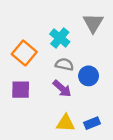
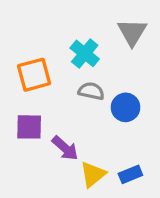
orange square: (24, 53) -> (34, 75), turned 35
purple arrow: (62, 89) -> (65, 148), moved
yellow triangle: (66, 123) -> (93, 174), turned -42

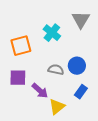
gray semicircle: (91, 91) -> (56, 70), moved
blue rectangle: (130, 174) -> (81, 92), moved, turned -32

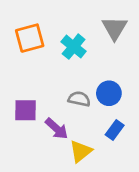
orange square: (21, 46) -> (30, 38), moved

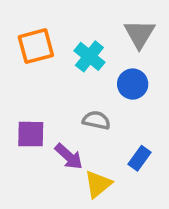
blue circle: (109, 93) -> (133, 84), moved

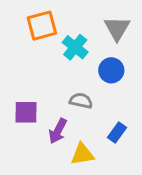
orange square: (36, 46) -> (42, 26), moved
purple arrow: (69, 157) -> (58, 131), turned 75
yellow triangle: (98, 184) -> (82, 154), turned 30

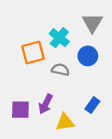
orange square: (42, 26) -> (33, 53), moved
gray semicircle: (81, 101) -> (60, 70), moved
purple square: (26, 112) -> (20, 110), moved

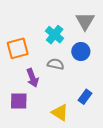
orange square: (33, 53) -> (18, 48), moved
purple arrow: (46, 104) -> (32, 78), moved, turned -48
yellow triangle: (65, 122) -> (60, 113), turned 42

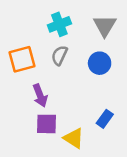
cyan cross: (55, 35) -> (59, 24), moved, turned 30
gray semicircle: (56, 64) -> (59, 55), moved, turned -77
purple square: (19, 101) -> (47, 124), moved

